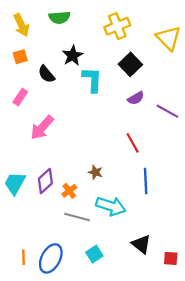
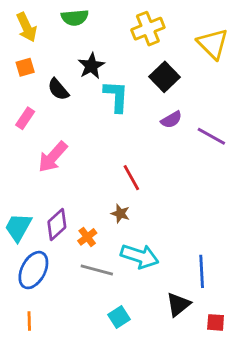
red line: (133, 143) -> (131, 178), moved
blue line: (146, 181) -> (202, 271), moved
black triangle: (141, 244) -> (178, 305), turned 42
blue ellipse: (51, 258) -> (33, 270), moved

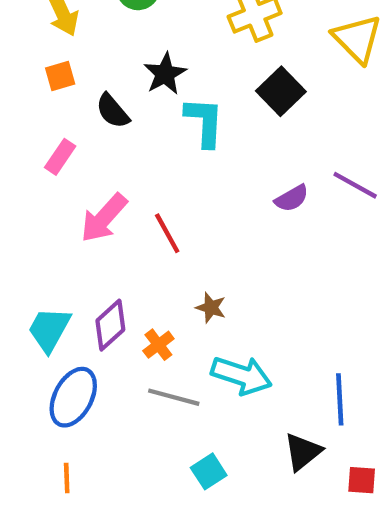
purple semicircle: (171, 120) -> (292, 198), moved
red line: (131, 178) -> (167, 233), moved

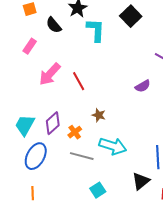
purple semicircle: (292, 198) -> (143, 86), moved

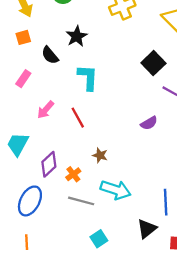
black square: (131, 16) -> (153, 63), moved
cyan L-shape: (96, 30) -> (88, 77), moved
pink arrow: (50, 74) -> (46, 110), size x0.7
cyan trapezoid: (25, 125) -> (18, 144), moved

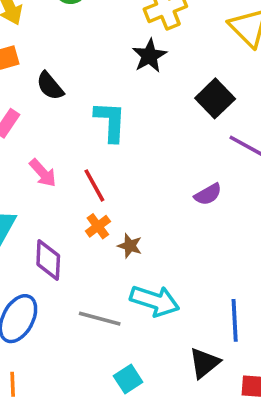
black star: (77, 36) -> (149, 56), moved
pink arrow: (46, 110) -> (43, 173), turned -84
purple diamond: (49, 164) -> (48, 260), turned -45
orange cross: (73, 174) -> (98, 226), moved

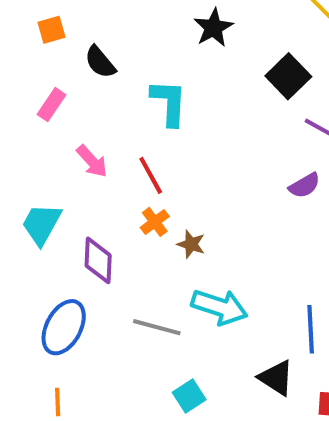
purple semicircle: (208, 194) -> (305, 186), moved
black triangle: (204, 363) -> (276, 378), turned -48

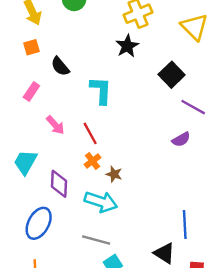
cyan arrow: (220, 307) -> (101, 202), moved
gray line: (157, 327) -> (96, 240), moved

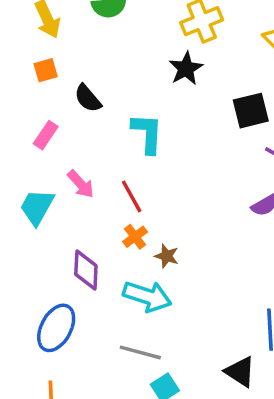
black square: (172, 75) -> (251, 111), turned 30
cyan trapezoid: (25, 162) -> (37, 207), moved

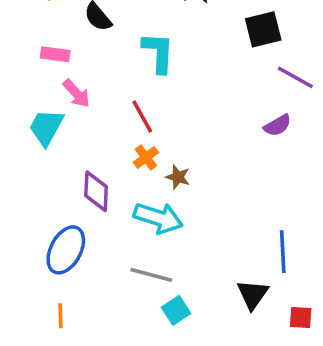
pink rectangle: (46, 135) -> (55, 54), turned 64
pink arrow: (81, 184) -> (76, 93), moved
black triangle: (240, 372) -> (253, 294), turned 32

